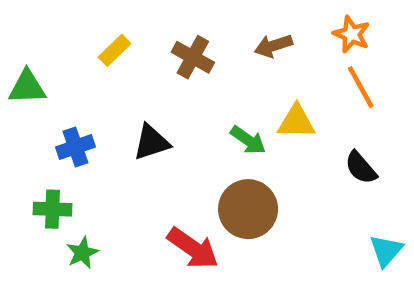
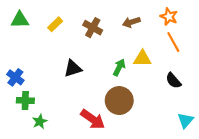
green triangle: (27, 87) -> (20, 20), moved
green arrow: (248, 140) -> (119, 67), turned -98
blue cross: (75, 147) -> (15, 77), moved, turned -35

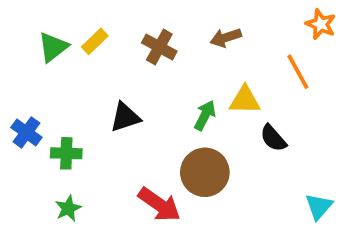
orange star: (169, 17) -> (321, 24), moved
green triangle: (20, 20) -> (53, 47), moved, turned -36
black semicircle: (173, 81) -> (273, 138), moved
green cross: (25, 101) -> (66, 153), moved

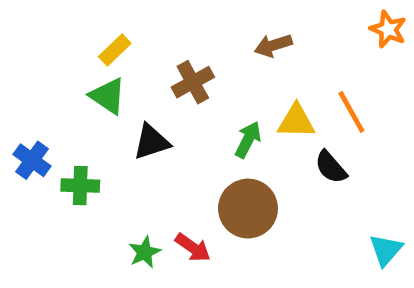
green triangle: (53, 47) -> (108, 96), moved, turned -48
brown cross: (159, 47) -> (193, 82), moved, turned 32
orange line: (298, 72) -> (351, 112), moved
red arrow: (159, 205) -> (193, 248), size x0.7
green star: (68, 208) -> (145, 252), moved

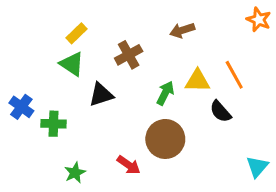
green star: (145, 252) -> (75, 173), moved

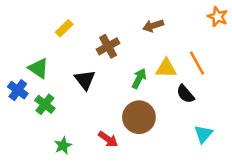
green triangle: (72, 64) -> (38, 68), moved
black triangle: (101, 95) -> (85, 80), turned -50
green cross: (54, 124) -> (45, 104), turned 36
cyan triangle: (257, 167) -> (203, 134), moved

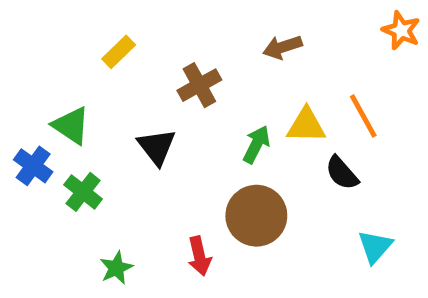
red arrow: (108, 139) -> (199, 256), turned 42

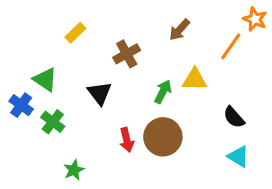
brown arrow: (282, 47) -> (180, 30), turned -30
orange line: (363, 116) -> (231, 46), moved, turned 64
black semicircle: (342, 173) -> (234, 117), moved
cyan triangle: (375, 247) -> (238, 156), turned -40
red arrow: (199, 256) -> (127, 140), moved

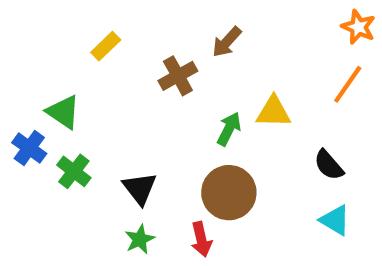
brown arrow: (180, 30) -> (227, 42), moved
orange line: (231, 46) -> (348, 84), moved
black triangle: (100, 93) -> (140, 188), moved
red arrow: (127, 140) -> (201, 239), moved
green star: (74, 170) -> (140, 239), moved

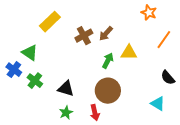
orange star: (358, 27) -> (149, 13), moved
brown arrow: (227, 42) -> (106, 34), moved
yellow rectangle: (106, 46) -> (50, 22), size x1.5
black semicircle: (329, 165) -> (168, 78), moved
black triangle: (140, 188) -> (66, 89), turned -36

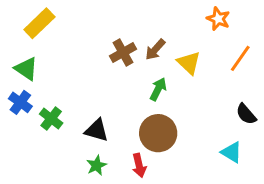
yellow rectangle: (50, 22) -> (39, 23), moved
green triangle: (30, 53) -> (26, 69), moved
yellow triangle: (129, 53) -> (189, 63), moved, turned 42

